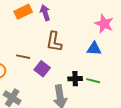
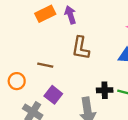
purple square: (42, 69) -> (53, 95), moved

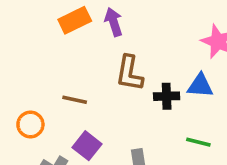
black cross: (105, 90) -> (167, 96), moved

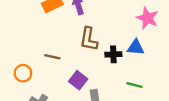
purple square: (87, 146) -> (78, 80), moved

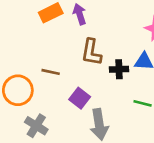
orange circle: (23, 73) -> (18, 90), size x1.5

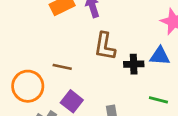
purple square: (80, 98) -> (72, 101), moved

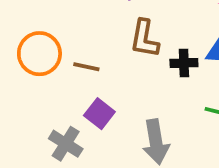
orange circle: (28, 86) -> (39, 54), moved

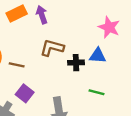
brown L-shape: (144, 39) -> (52, 48), turned 95

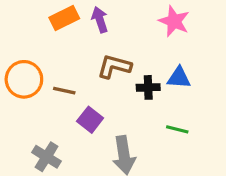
pink star: (109, 27) -> (174, 21), moved
purple square: (25, 93) -> (90, 120), moved

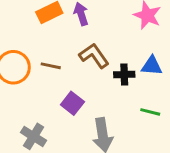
brown L-shape: (114, 66) -> (94, 56), turned 40
brown line: (64, 91) -> (51, 66), moved

